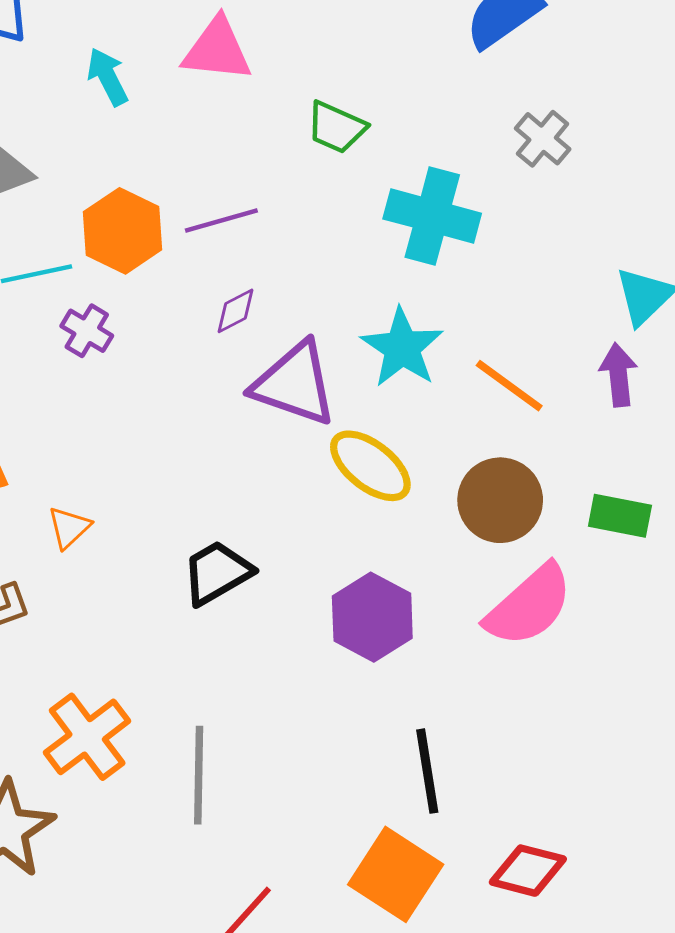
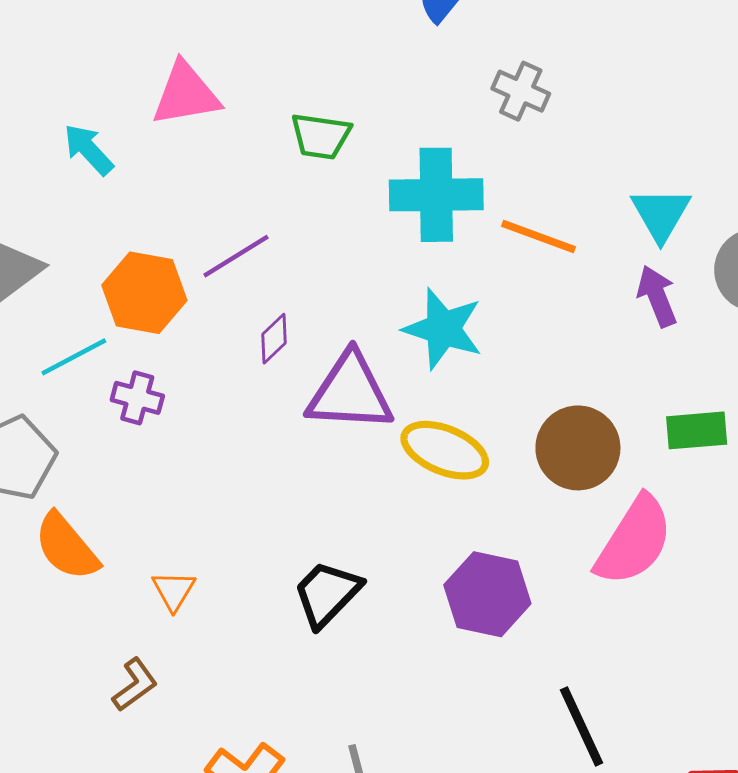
orange line: (509, 386) -> (538, 237), moved

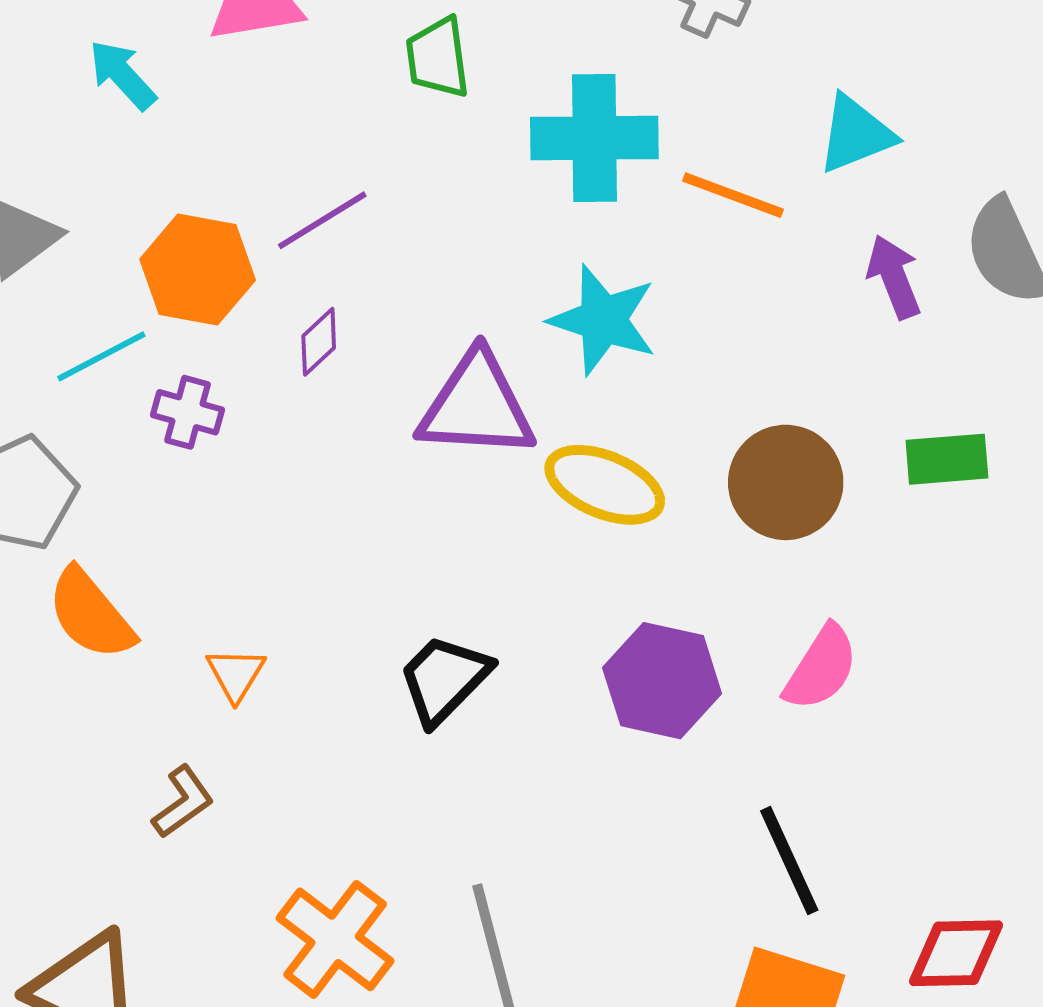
green trapezoid: (321, 136) -> (438, 58), turned 74
cyan triangle: (661, 214) -> (856, 134), moved, turned 38
purple diamond: (274, 339) -> (319, 342), moved
pink semicircle: (634, 541) -> (821, 668), moved, size x0.7

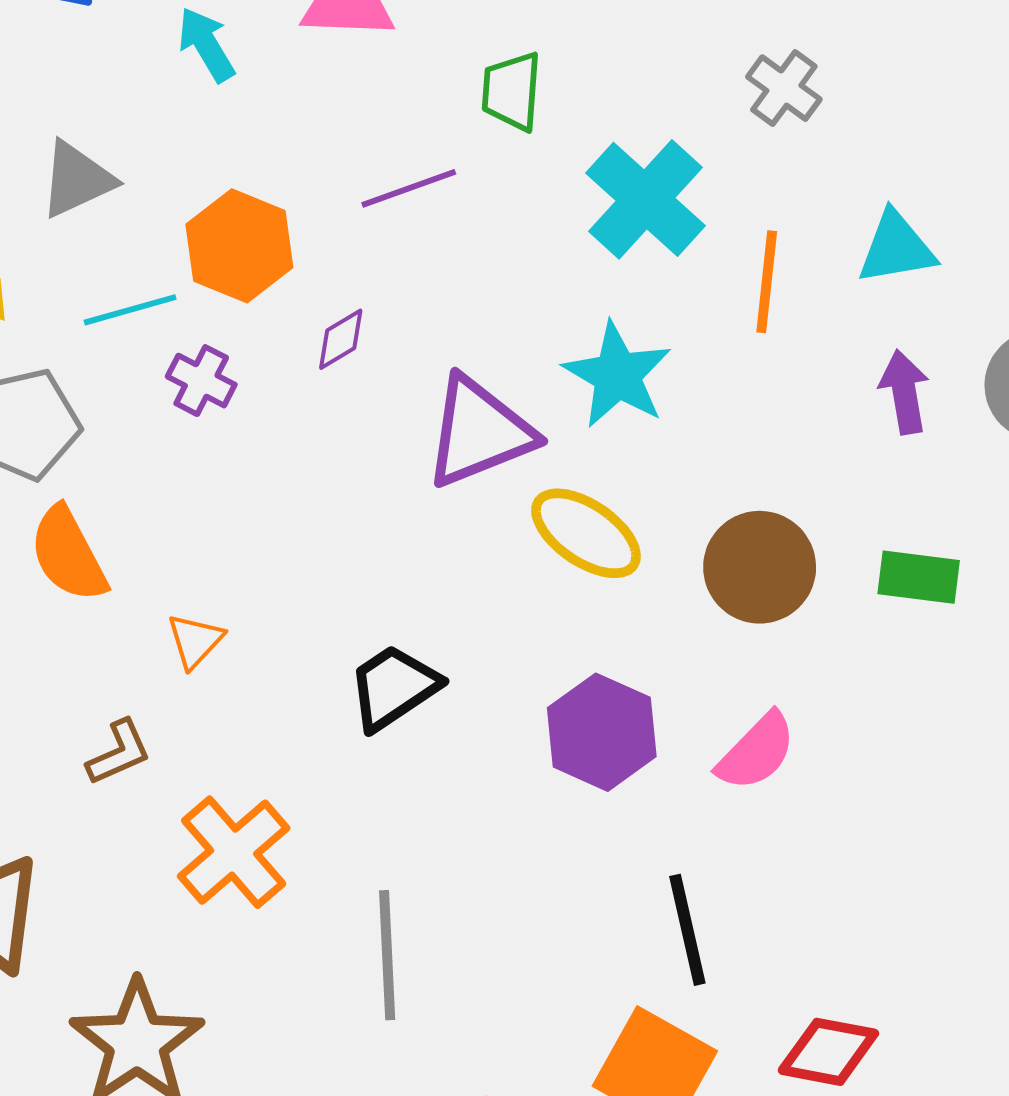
cyan cross: (594, 138) -> (645, 199), turned 31
orange line: (733, 195) -> (767, 282), turned 64
purple line: (322, 220) -> (409, 188), moved
purple triangle: (477, 406) -> (479, 432), turned -37
orange cross: (335, 939) -> (234, 852), moved

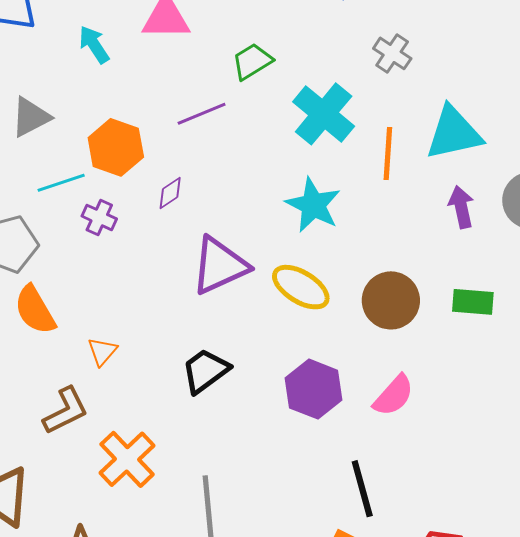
green trapezoid: (512, 91) -> (252, 61), turned 57
cyan triangle: (896, 248) -> (454, 133), size x1.4
purple triangle: (479, 432) -> (220, 266), moved
brown L-shape: (119, 752) -> (66, 411), size x1.4

